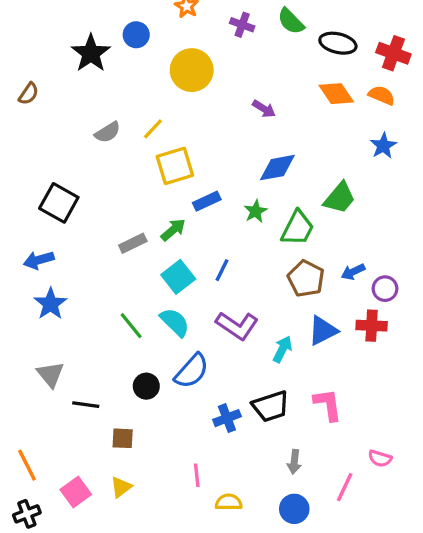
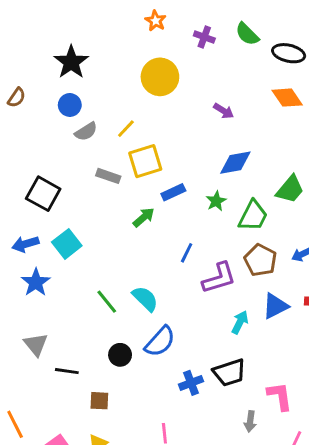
blue circle: (136, 35) -> (70, 105), moved
gray rectangle: (133, 243) -> (108, 176), moved, turned 45
cyan square: (178, 277) -> (67, 244), moved
purple L-shape: (237, 326) -> (219, 278), moved, turned -51
pink L-shape: (328, 405) -> (280, 396), moved

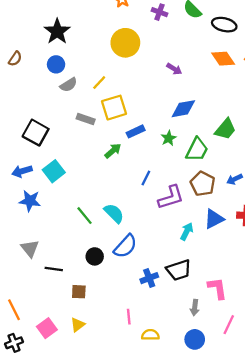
blue star: (36, 282) -> (30, 201), turned -30

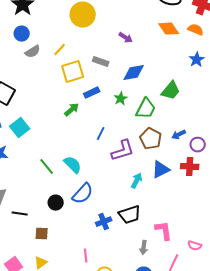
gray rectangle: (86, 119) -> (101, 62), moved

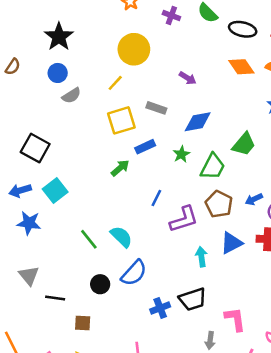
yellow line: (60, 50) -> (115, 83), moved
cyan arrow: (137, 181) -> (201, 257), turned -35

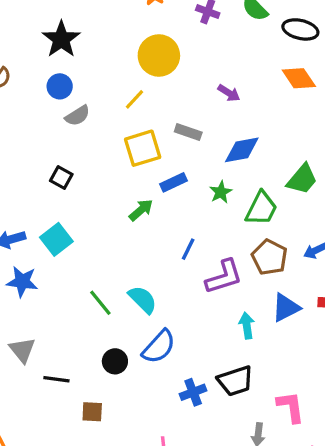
black square: (35, 148) -> (61, 178), moved, size x0.6

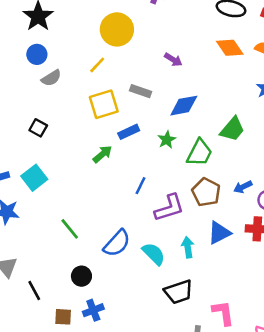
cyan semicircle: (143, 300) -> (154, 254), moved
blue semicircle: (159, 347) -> (117, 243), moved
black line: (56, 379) -> (34, 291), turned 54
blue cross: (193, 392) -> (93, 310), moved

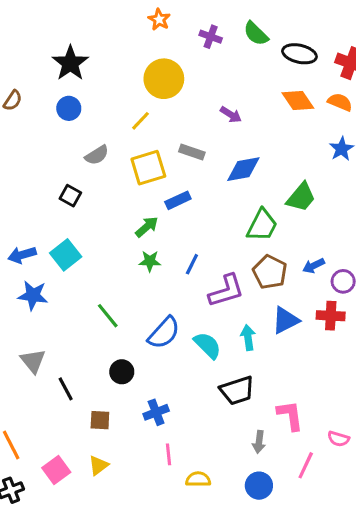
gray semicircle: (51, 78) -> (97, 155), moved
green star: (167, 140) -> (150, 261), moved, turned 30
blue cross: (93, 310) -> (156, 412), moved

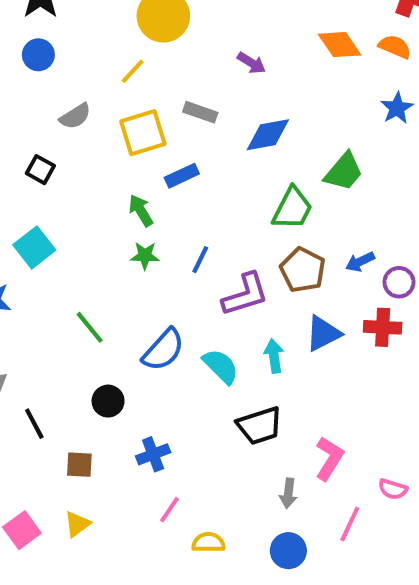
green arrow: (147, 227) -> (141, 211), turned -80
pink L-shape: (290, 415) -> (329, 458), turned 40
pink line: (169, 454) -> (170, 510), turned 40

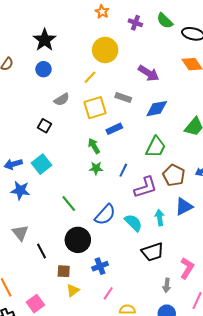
purple arrow: (251, 63) -> (149, 73), size x1.5
green trapezoid: (292, 208) -> (156, 147), moved
black circle: (108, 401) -> (78, 240), size x1.6
yellow triangle: (77, 524) -> (73, 290), moved

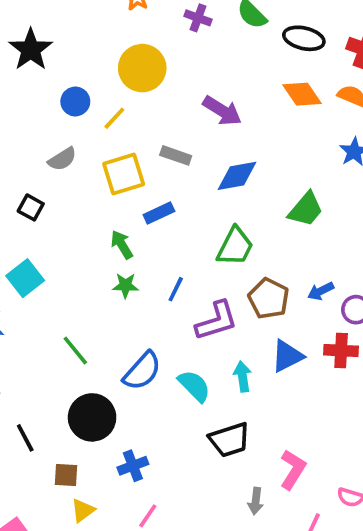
blue circle: (44, 69) -> (75, 101), moved

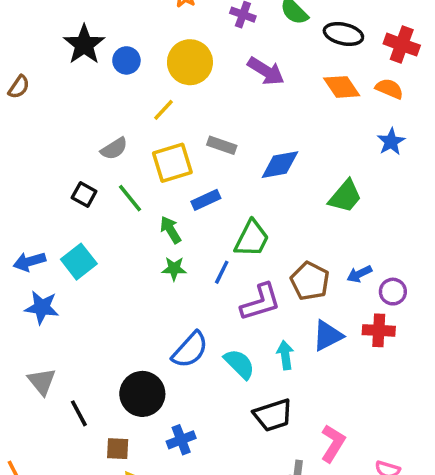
blue circle: (75, 101) -> (126, 60), moved
purple arrow: (222, 111) -> (266, 71), moved
green trapezoid: (235, 246) -> (252, 239), moved
green line: (75, 351) -> (130, 198), moved

